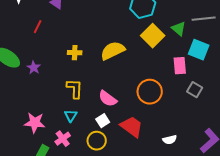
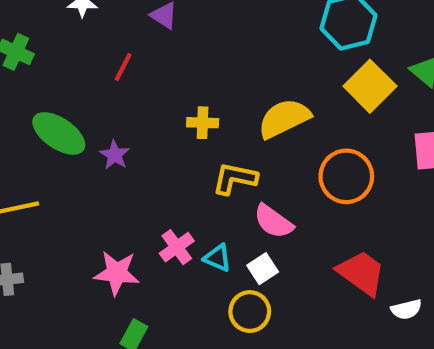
yellow L-shape: (75, 89) -> (235, 178), moved, turned -80
orange circle: (150, 92) -> (346, 176), moved
cyan triangle: (71, 116) -> (218, 258), moved, turned -40
red trapezoid: (132, 127) -> (361, 273), moved
pink cross: (63, 139) -> (177, 247), moved

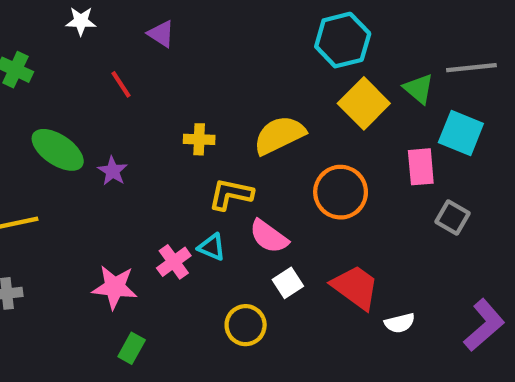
red line: (123, 67) -> (121, 84), turned -60
cyan triangle: (218, 258) -> (212, 247), moved
white square: (263, 269) -> (288, 283), moved

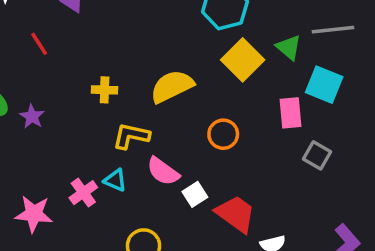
orange circle: (341, 192) -> (223, 134), size x0.7
white square: (288, 283) -> (195, 194), moved

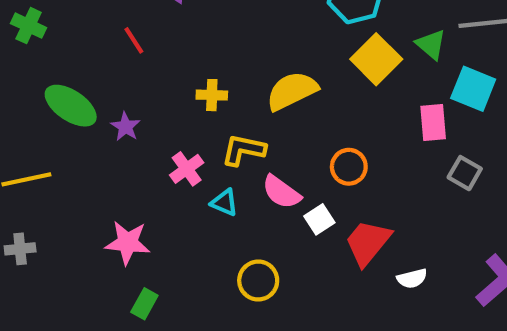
orange circle: (223, 134) -> (349, 167), moved
pink cross: (83, 193) -> (187, 169), moved
red trapezoid: (236, 214) -> (368, 243), turned -87

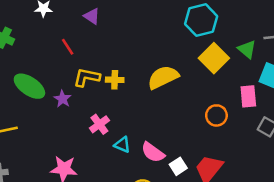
yellow L-shape: (243, 150) -> (87, 77), moved
orange circle: (349, 167) -> (216, 115), moved
pink semicircle: (281, 192) -> (153, 152), moved
white square: (319, 219) -> (178, 166), moved

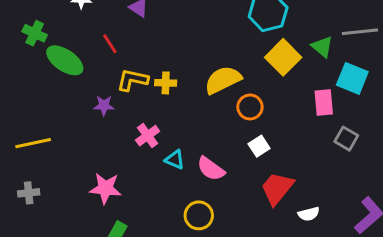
green ellipse: (29, 86) -> (65, 60), moved
purple star: (63, 99) -> (104, 105), turned -30
orange circle: (216, 115) -> (250, 107), moved
white square: (178, 166) -> (259, 146), moved

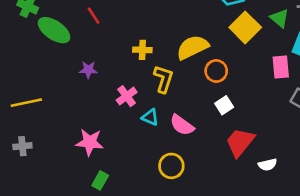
yellow L-shape: (133, 80) -> (163, 79), moved, turned 96

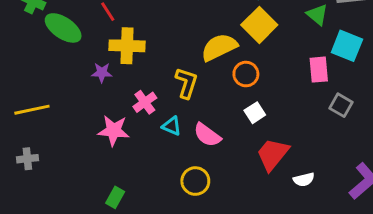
yellow square: (245, 27) -> (259, 25), moved
yellow cross: (142, 50) -> (127, 46), moved, size x1.6
pink star: (90, 142) -> (114, 130), moved

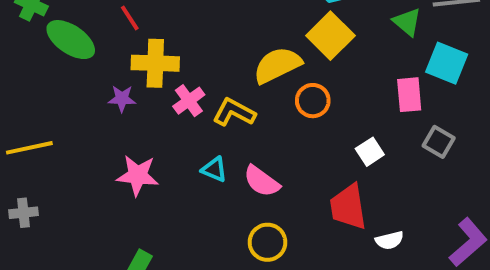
yellow L-shape: (186, 83) -> (234, 112), turned -80
pink cross: (145, 102) -> (189, 101), moved
white square: (255, 113) -> (370, 152), moved
red trapezoid: (273, 154) -> (348, 207), turned -48
yellow circle: (195, 181) -> (267, 242), moved

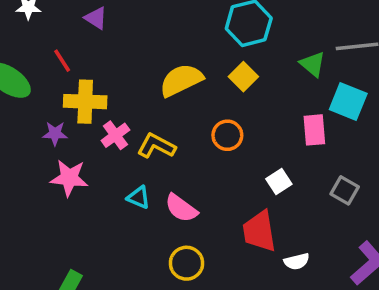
yellow square: (330, 36) -> (243, 77), size x0.7
yellow semicircle: (277, 65) -> (181, 80), moved
gray square: (439, 142) -> (345, 190), moved
pink star: (138, 175) -> (69, 178), moved

